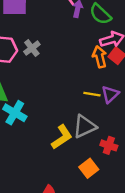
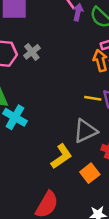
yellow L-shape: (62, 137) -> (61, 156), moved

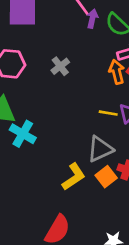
gray cross: (32, 52) -> (60, 66), moved
orange square: (90, 173) -> (106, 177), moved

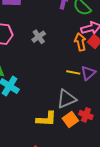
yellow L-shape: (74, 177) -> (46, 119), turned 35

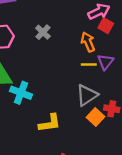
orange arrow: (80, 42) -> (88, 42), moved
yellow L-shape: (46, 119) -> (50, 123), moved

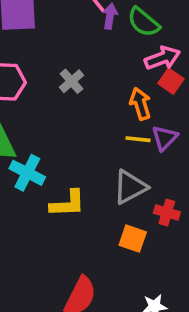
orange square: (95, 117) -> (133, 239), moved, turned -30
yellow L-shape: (50, 123) -> (68, 204), moved

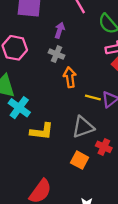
purple arrow: (110, 16) -> (60, 30), moved
gray cross: (72, 81) -> (56, 54), turned -35
orange arrow: (140, 104) -> (70, 77), moved

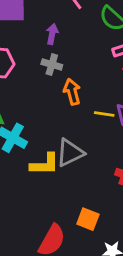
gray triangle: (83, 127) -> (70, 153), moved
orange square: (80, 160) -> (88, 219), moved

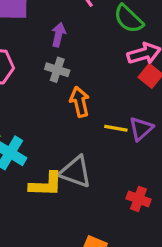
gray triangle: (70, 153) -> (75, 172), turned 44

